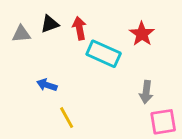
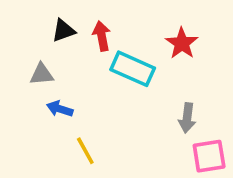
gray triangle: (21, 34) -> (42, 74), moved

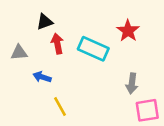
red arrow: (102, 36) -> (57, 44), moved
gray triangle: (42, 74) -> (19, 53), moved

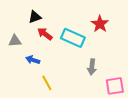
red arrow: (57, 44) -> (45, 34), turned -42
gray arrow: (132, 83) -> (92, 67), moved

